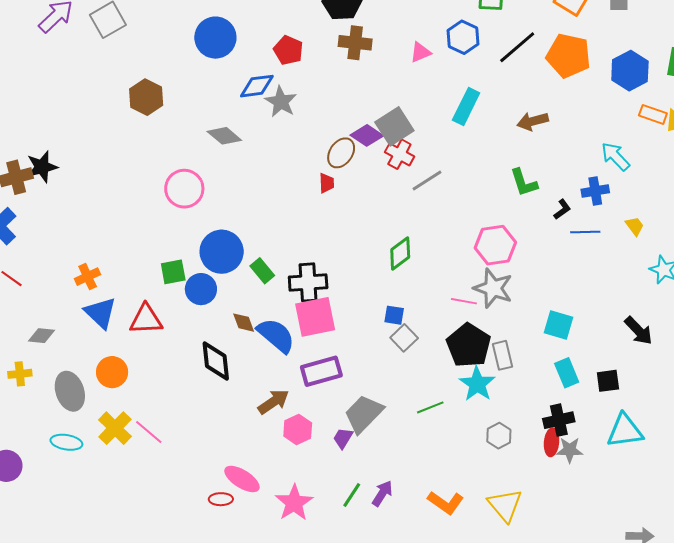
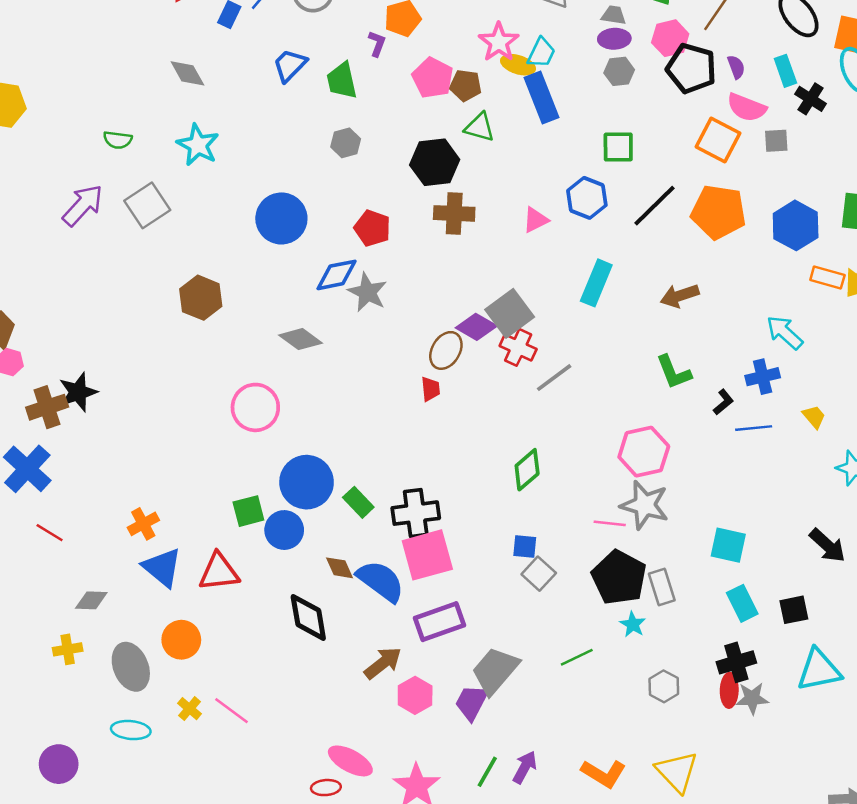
cyan star: (477, 384) -> (633, 624), size x0.6
yellow cross: (115, 428) -> (189, 709), size x0.6
purple trapezoid: (343, 438) -> (472, 702), size x1.4

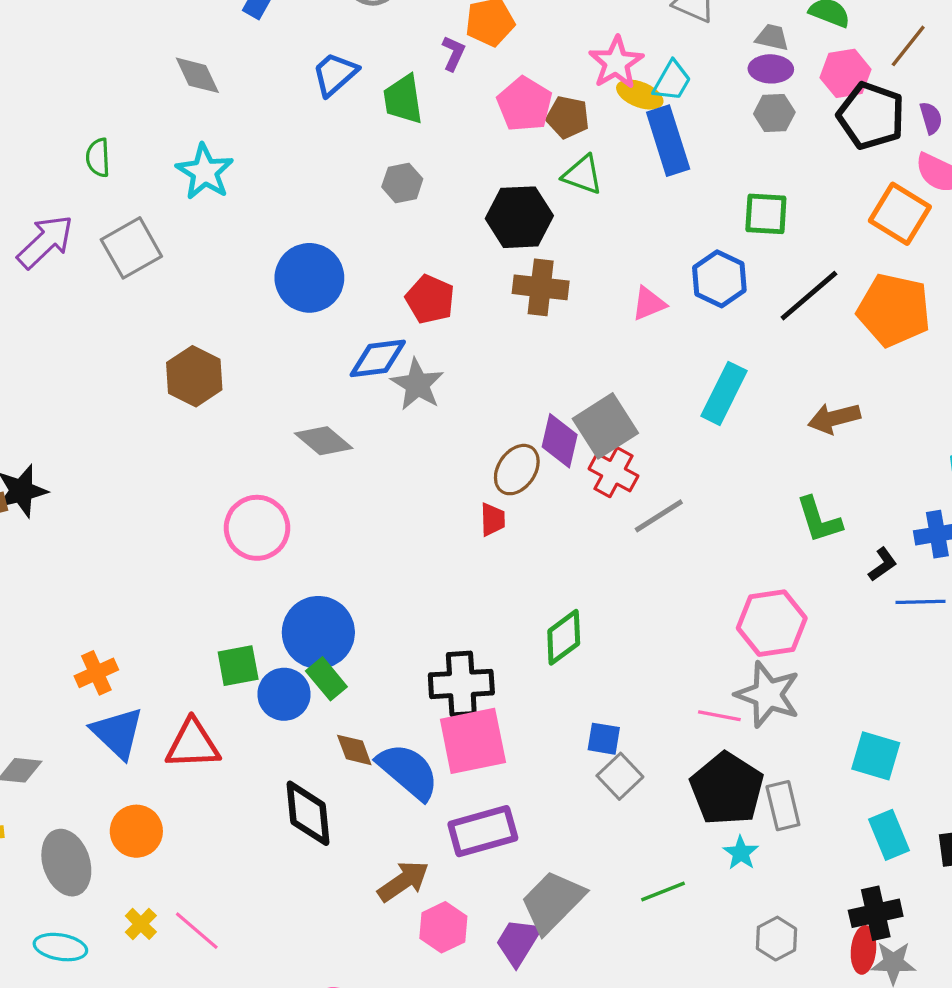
green semicircle: (118, 140) -> (98, 158), turned 76
purple diamond: (476, 327) -> (560, 441), turned 69
green diamond: (527, 470) -> (564, 637), moved
green rectangle: (358, 502) -> (326, 679), moved

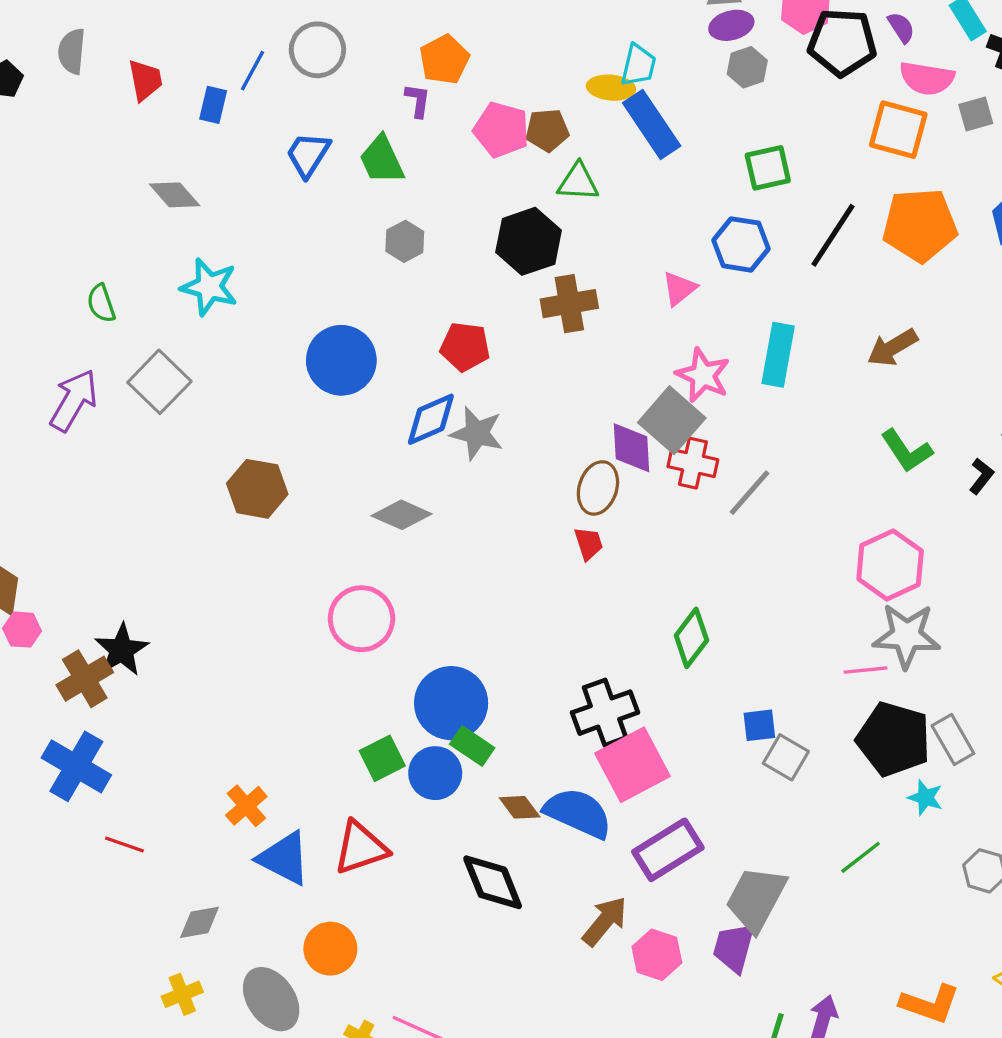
pink star: (616, 63) -> (703, 375), moved

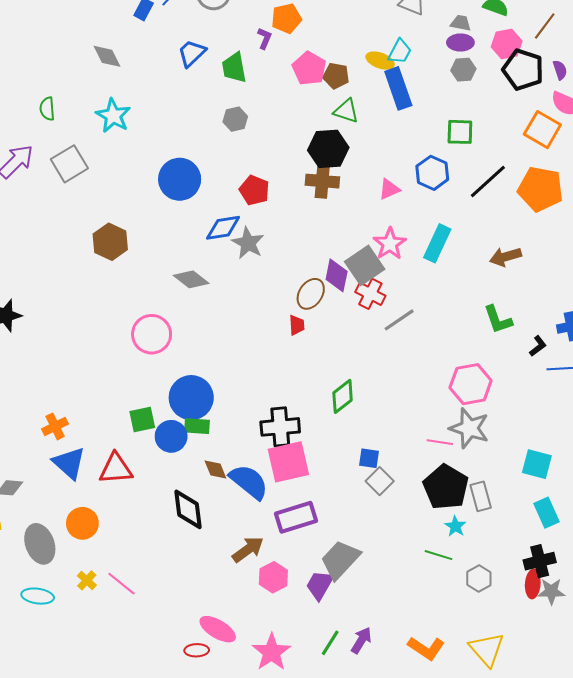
black hexagon: (529, 241) -> (328, 149), moved
green rectangle: (472, 746) -> (197, 426), turned -45
green line: (861, 857) -> (439, 555), moved, turned 40

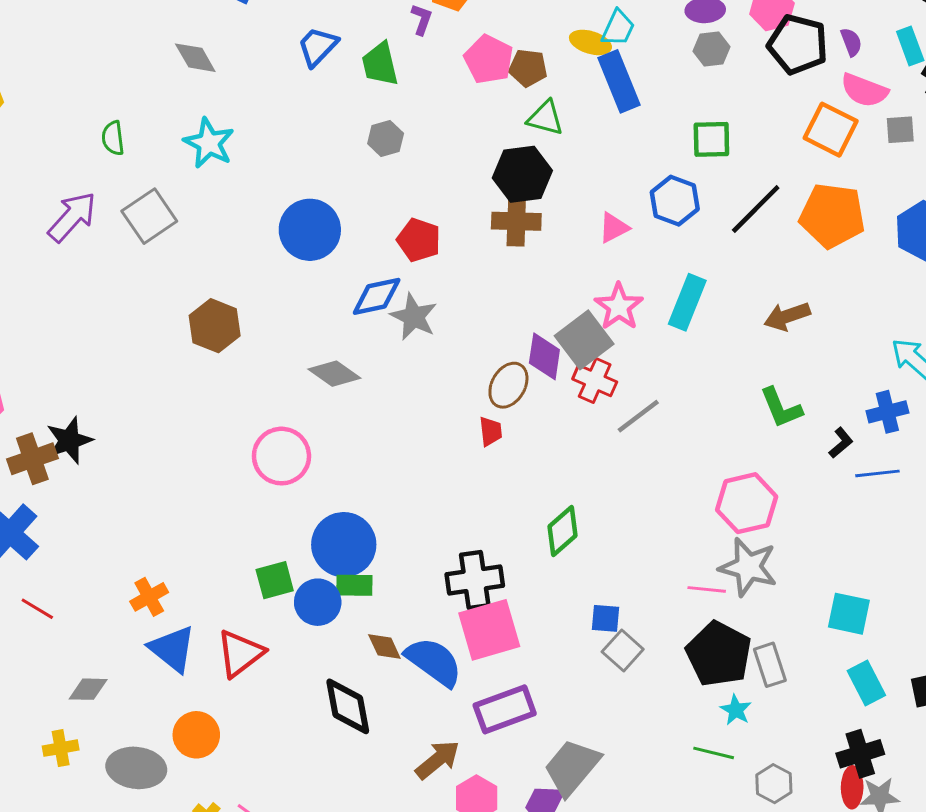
red triangle: (116, 469) -> (240, 653), turned -30
gray ellipse: (40, 544) -> (136, 768), turned -60

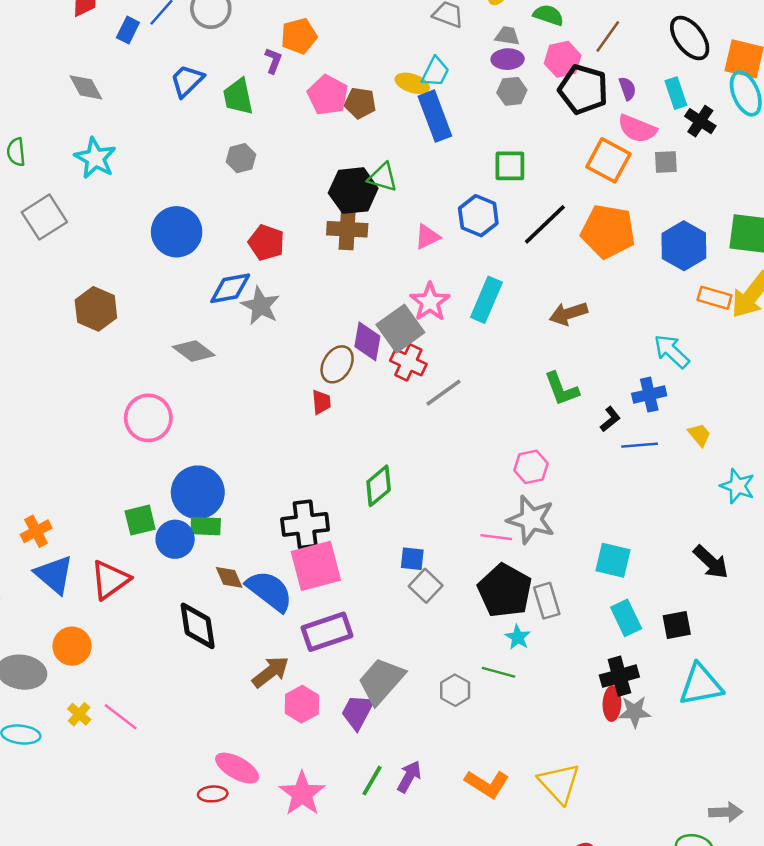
green triangle: (545, 118) -> (383, 177), moved
pink hexagon: (747, 503) -> (531, 467), size x0.7
gray hexagon: (774, 784) -> (455, 690), moved

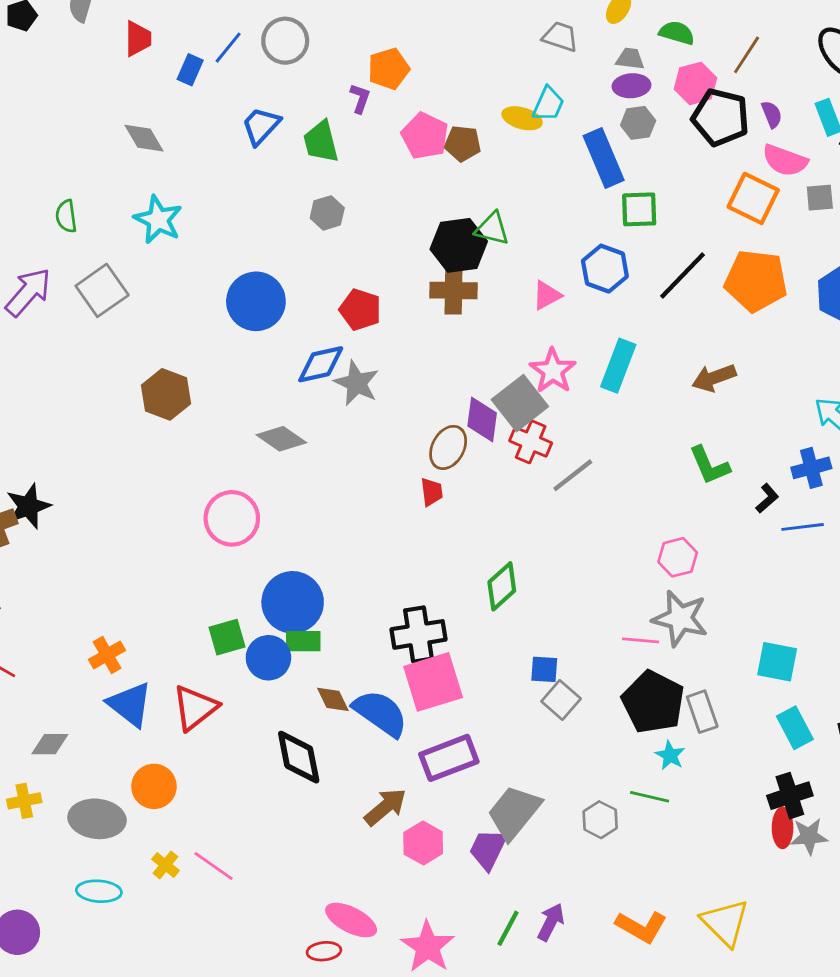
blue rectangle: (435, 116) -> (604, 158), moved

